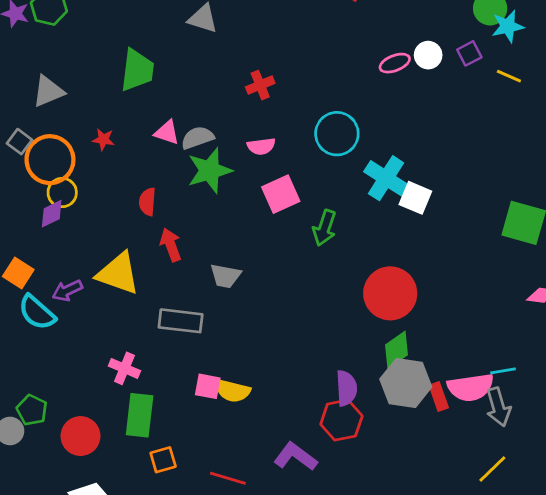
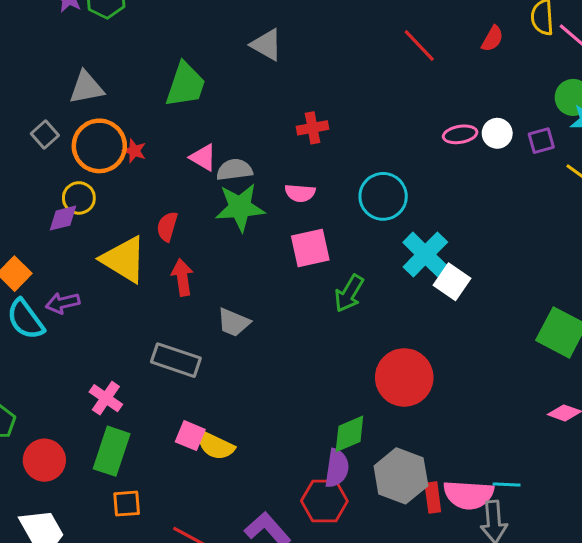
orange circle: (50, 160) -> (99, 146), moved
yellow triangle: (118, 273) -> (124, 259), moved
green diamond: (396, 350) -> (349, 434), moved

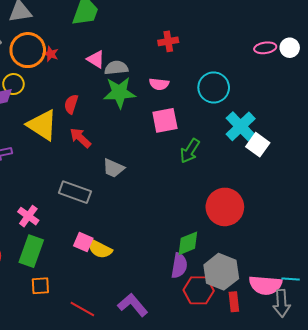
red arrow: (182, 277) -> (80, 138), turned -40
red rectangle: (433, 498) -> (234, 302), moved
red hexagon: (324, 501) -> (199, 290), moved

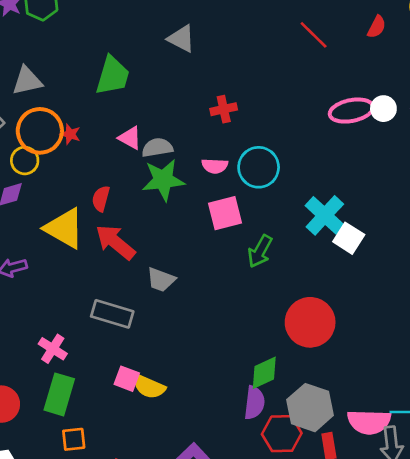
pink ellipse: (265, 48) -> (351, 111), size x1.5
yellow circle: (13, 84) -> (25, 161), moved
cyan circle: (214, 88) -> (259, 167), moved
red arrow: (80, 138) -> (115, 242), size x1.4

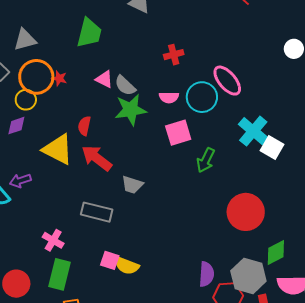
pink ellipse: (351, 111) -> (227, 81), moved, turned 64
gray semicircle: (157, 148) -> (125, 86), turned -125
green diamond: (264, 373) -> (276, 253), moved

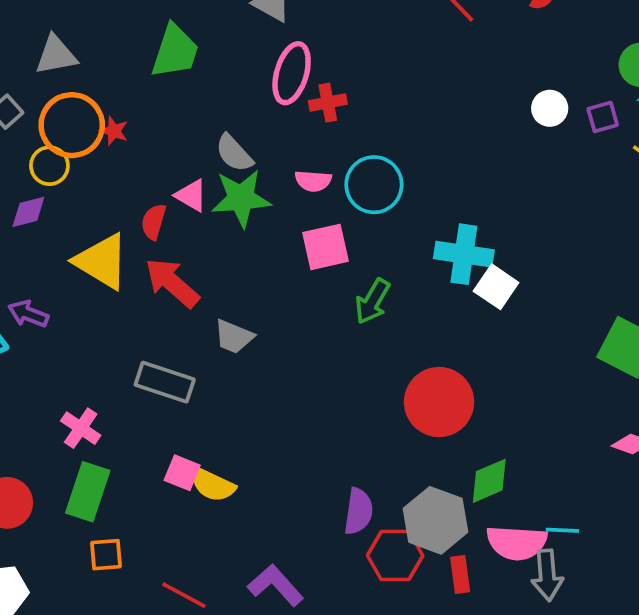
pink triangle: (104, 79) -> (191, 196), moved
pink ellipse: (227, 81) -> (292, 73), moved, turned 52
cyan cross: (253, 131) -> (464, 254), turned -36
purple arrow: (20, 181) -> (28, 314), turned 35

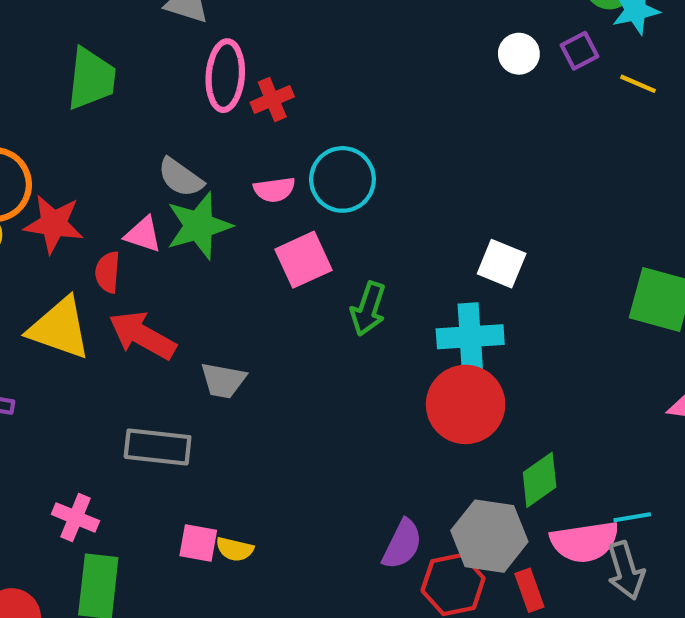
red star: (114, 131) -> (54, 224), moved, size x1.8
cyan cross: (464, 254) -> (470, 337), moved
yellow semicircle: (213, 485) -> (235, 549), size x0.7
purple semicircle: (358, 511) -> (402, 544), turned 30

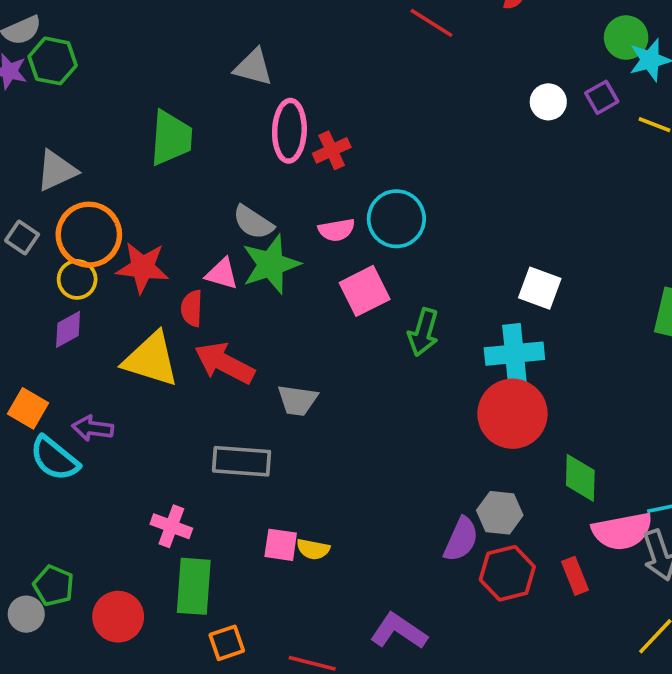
green diamond: (540, 480) -> (580, 478), turned -51
gray hexagon: (489, 536) -> (500, 513), moved, size x0.7

